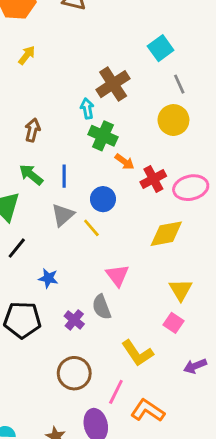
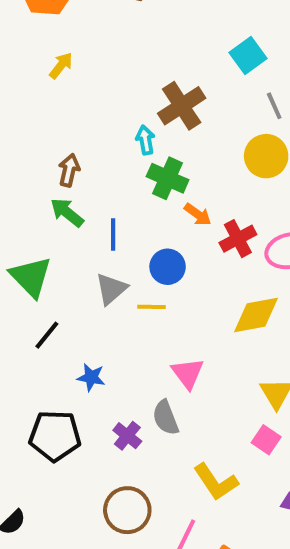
green arrow: (31, 175) -> (67, 212), moved
yellow line: (91, 228) -> (151, 307), turned -48

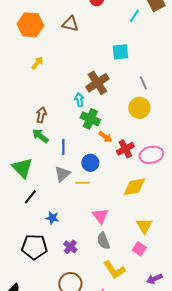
cyan square: (248, 56) -> (120, 52), moved, turned 30
gray semicircle: (166, 418) -> (103, 241), moved

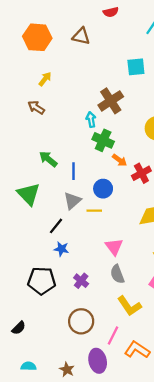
brown arrow: (41, 115) -> (36, 107), moved, turned -70
black line: (30, 197) -> (56, 226), moved

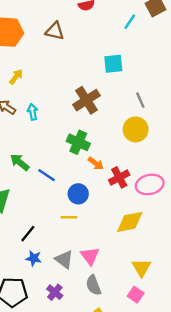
cyan arrow: (91, 120) -> (33, 112), moved
blue line: (73, 171) -> (47, 175), turned -56
gray triangle: (72, 201) -> (64, 259), moved, turned -42

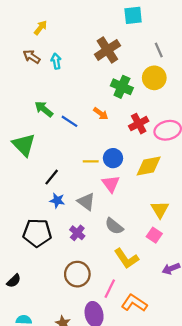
green cross: (78, 142) -> (122, 87), moved
orange arrow: (96, 163) -> (101, 114), moved
blue circle: (78, 194) -> (113, 158), moved
pink triangle: (90, 256) -> (111, 184), moved
gray semicircle: (93, 285) -> (114, 226), turned -30

